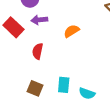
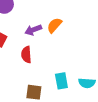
purple arrow: (39, 20) -> (33, 30), moved

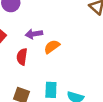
orange semicircle: (54, 25) -> (52, 47), moved

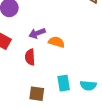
orange semicircle: (52, 47) -> (56, 42), turned 63

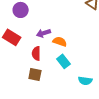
cyan rectangle: (64, 83) -> (63, 61), moved, turned -32
brown square: (37, 94) -> (35, 75), moved

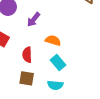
purple arrow: (43, 33) -> (33, 20), moved, turned -32
cyan semicircle: (85, 81) -> (55, 85), moved

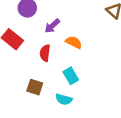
orange semicircle: (53, 40) -> (74, 42), moved
red semicircle: (27, 55) -> (45, 53), moved

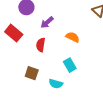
orange semicircle: (74, 42) -> (73, 37), moved
cyan rectangle: (71, 76) -> (70, 65), moved

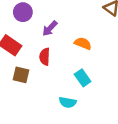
brown square: (32, 73) -> (21, 75), moved

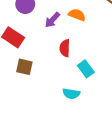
orange semicircle: (83, 43) -> (77, 15), moved
red semicircle: (45, 57) -> (65, 48), moved

